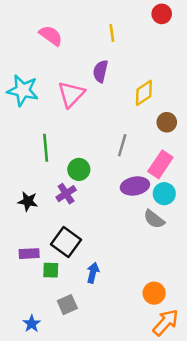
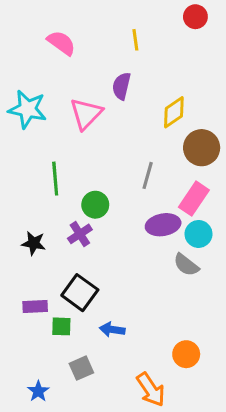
brown circle: (167, 122) -> (202, 148), size x1.5
blue arrow: (93, 273) -> (112, 330), turned -96
orange arrow: (166, 322) -> (151, 390), moved, turned 104

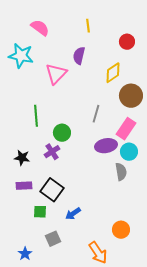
red circle: (195, 17) -> (127, 42), moved
cyan star: (27, 109) -> (21, 56), moved
gray semicircle: (186, 265) -> (121, 172), turned -138
purple rectangle: (35, 306) -> (24, 186), moved
blue arrow: (112, 330) -> (73, 214), turned -42

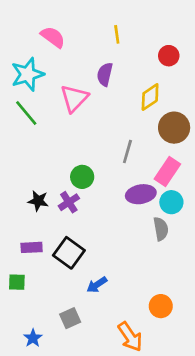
cyan star: (21, 56) -> (28, 74), turned -30
green line: (36, 116) -> (26, 113), moved, turned -35
black star: (22, 158) -> (38, 201), moved
green square: (40, 212) -> (17, 282), moved

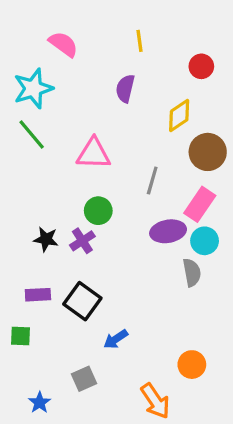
pink triangle: (74, 98) -> (93, 154), moved, turned 48

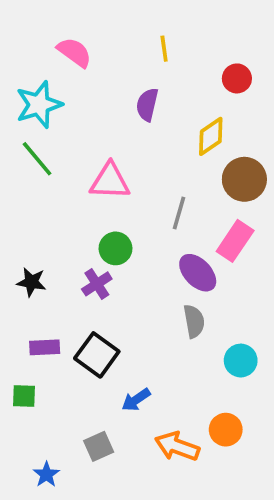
purple ellipse: (168, 231) -> (198, 273), turned 56
black star: (46, 239) -> (31, 282), moved
cyan circle: (205, 241) -> (241, 361), moved
gray semicircle: (192, 273) -> (194, 321), moved
orange arrow: (155, 401) -> (177, 446), moved, turned 144

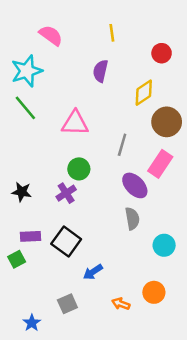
green square: (24, 396) -> (17, 259), moved, turned -30
orange arrow: (177, 446) -> (121, 304), size x0.6

